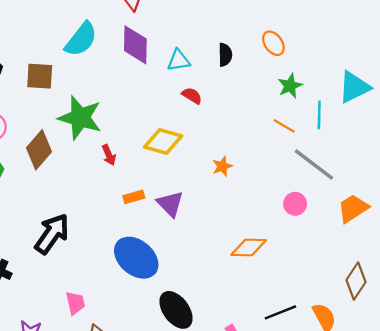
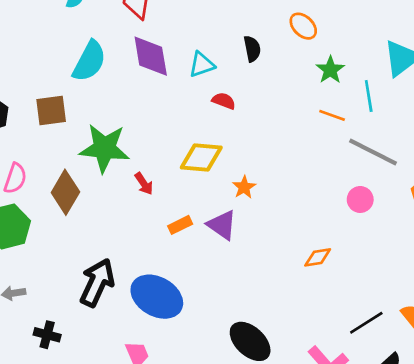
orange star: (222, 166) -> (244, 187), moved
orange diamond: (249, 248) -> (318, 257), size x0.7
blue ellipse: (136, 258) -> (157, 297), moved

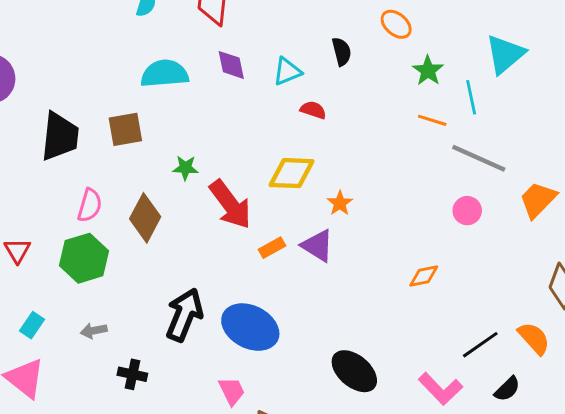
purple diamond: (151, 56) -> (231, 65), size x0.7
cyan semicircle: (89, 61) -> (165, 74), turned -120
green star: (104, 148) -> (185, 168), size x0.5
red arrow: (144, 184) -> (230, 204), size x2.0

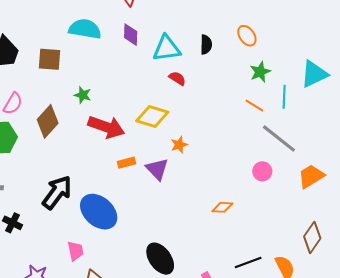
cyan triangle: (287, 71) -> (167, 48), size x1.4
red arrow: (230, 204) -> (106, 127), turned -48

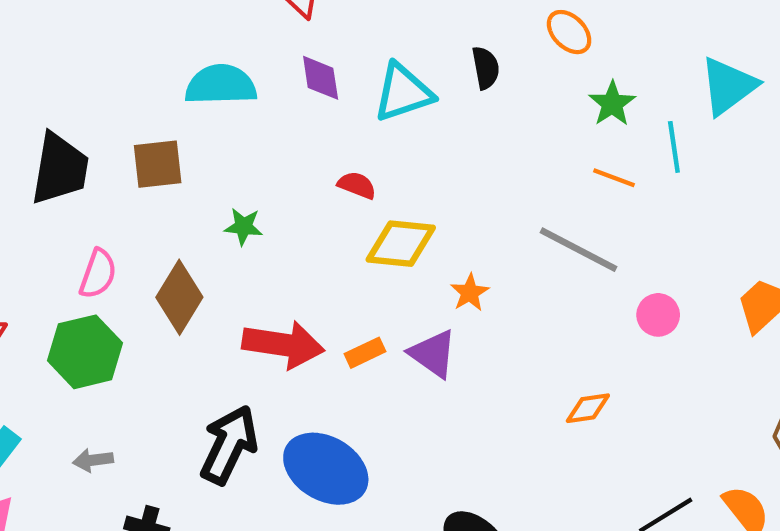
red semicircle: (177, 78) -> (357, 185), moved
red arrow: (106, 127) -> (283, 344), moved
gray line: (279, 139) -> (579, 250), moved

